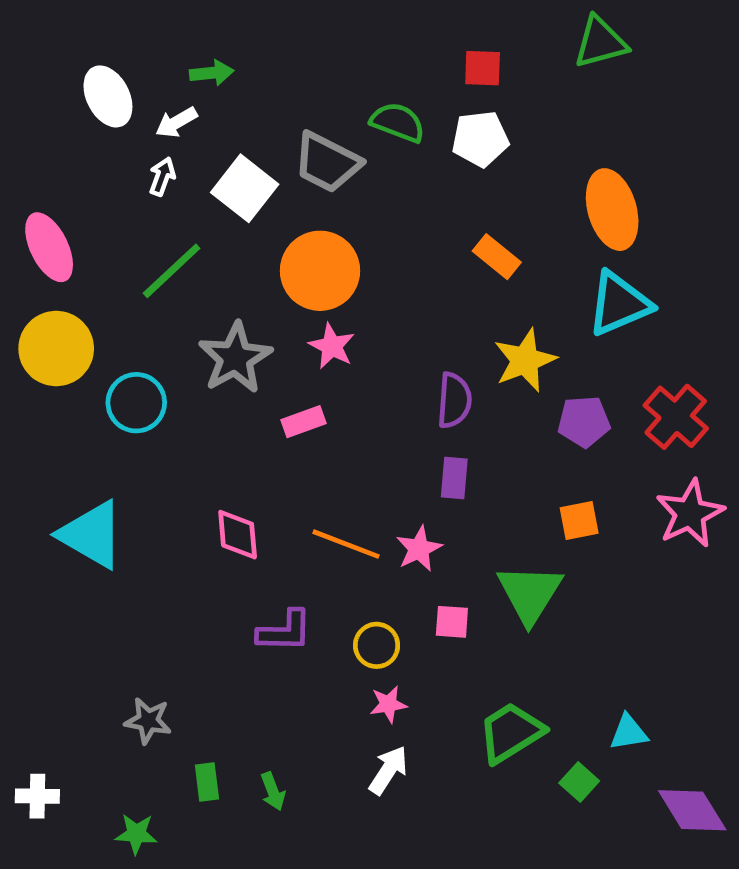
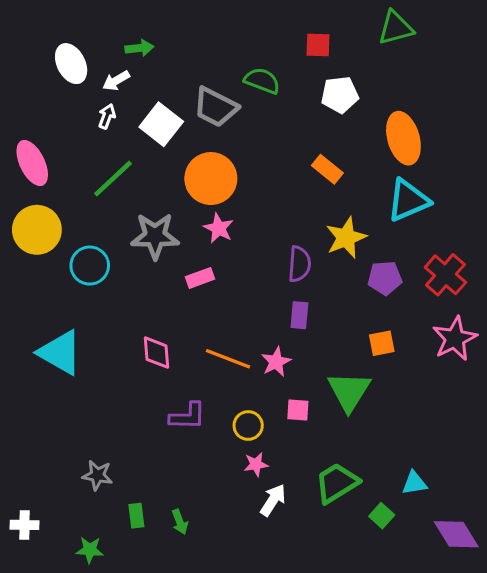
white pentagon: (480, 139) -> (340, 95), moved
gray star: (235, 358) -> (155, 236), turned 30
white arrow: (388, 770) -> (273, 500), moved

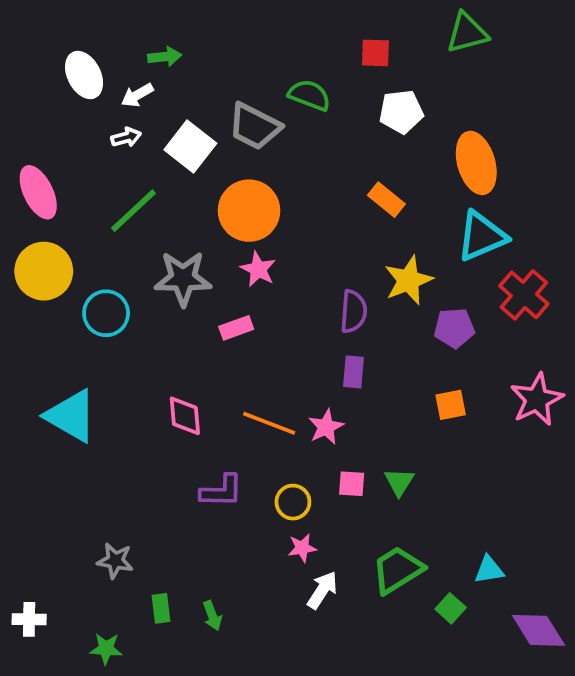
white arrow: (107, 116) -> (126, 137), turned 55
red cross: (445, 275) -> (524, 295), moved
green triangle: (349, 391) -> (399, 482), moved, size x0.6

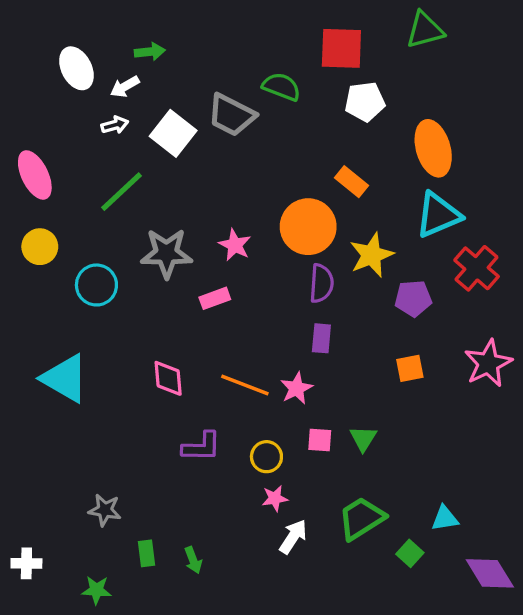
red square: (375, 53) -> (341, 48), size x1.6
orange circle: (249, 211) -> (308, 227), moved
yellow circle: (44, 271) -> (40, 247), size x0.7

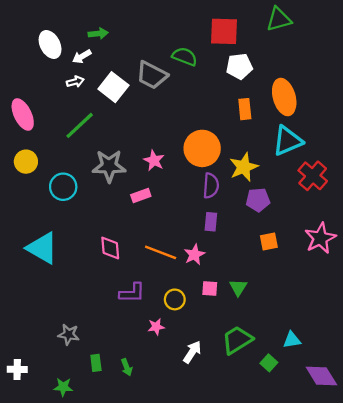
orange rectangle: (351, 182) -> (245, 109), moved, turned 45
purple pentagon: (413, 298) -> (258, 200), moved
pink star: (275, 498) -> (156, 327), moved

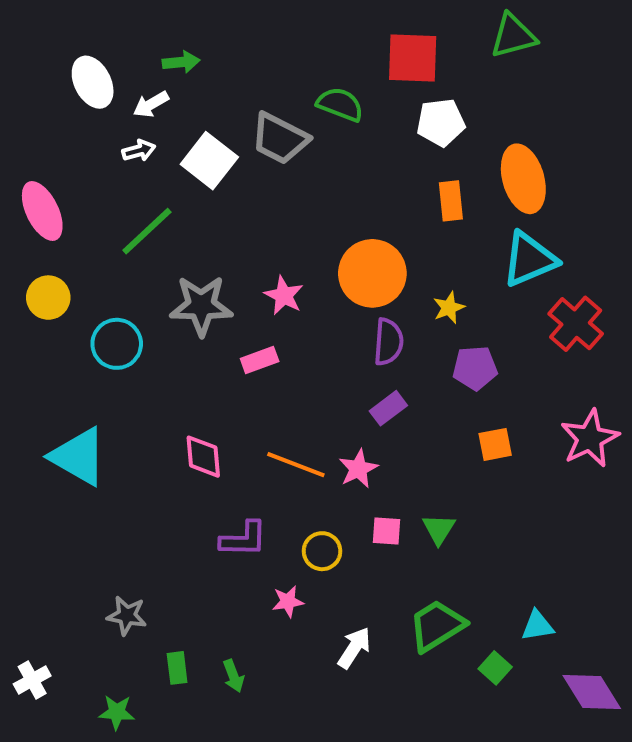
yellow star: (244, 167) -> (449, 308), size x0.6
purple rectangle: (211, 222) -> (388, 408), turned 48
white cross: (17, 369) -> (32, 680), turned -30

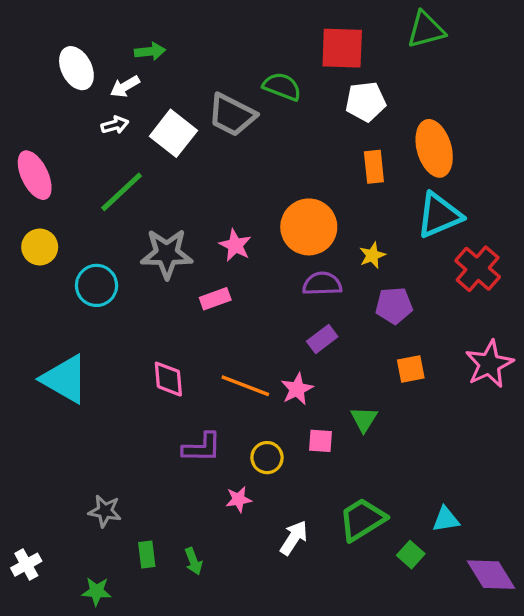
purple semicircle: (388, 342) -> (322, 284), turned -96
green triangle: (439, 529) -> (364, 419), moved

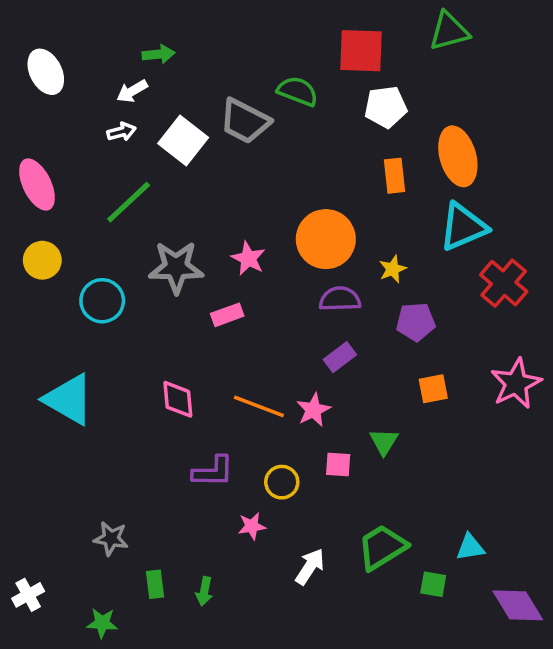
white ellipse: (76, 68) -> (46, 72), moved
green square: (411, 555) -> (433, 584), turned -32
green arrow: (193, 561) -> (204, 591), turned 32

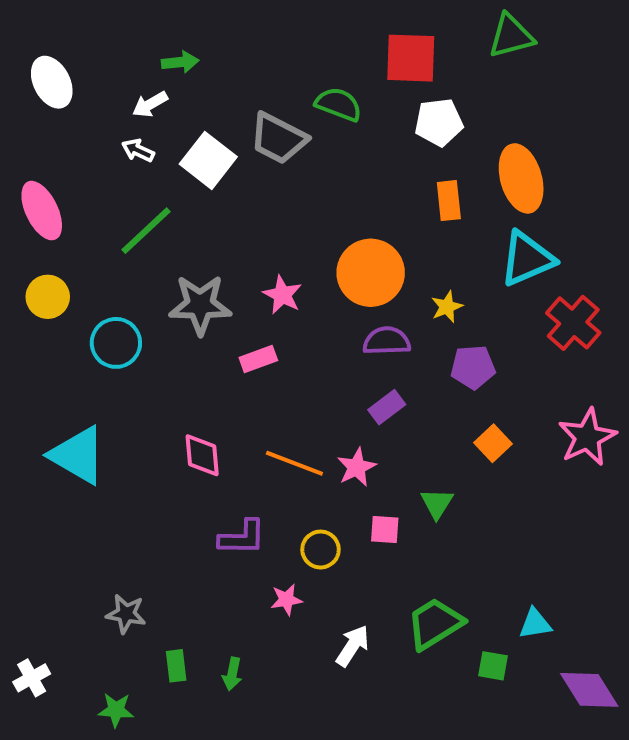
white arrow: (122, 132) -> (138, 150), turned -140
orange square: (433, 389) -> (493, 443), turned -32

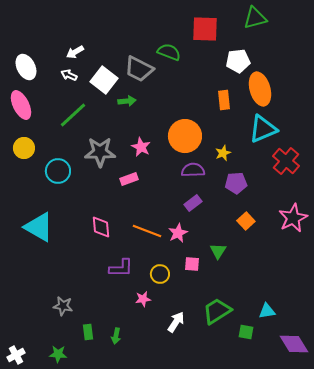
green arrow: (180, 62) -> (127, 101), moved
white ellipse: (52, 82) -> (26, 67), moved
white pentagon: (439, 122) -> (238, 61), moved
white cross: (32, 678) -> (16, 355), moved

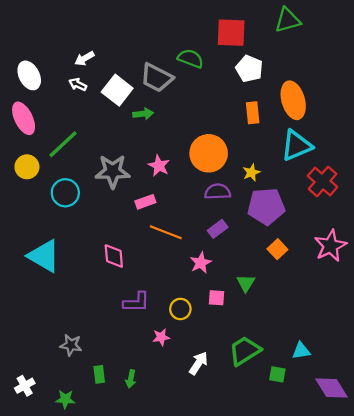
white pentagon: (238, 61) -> (249, 69), moved, turned 30
green line: (73, 115) -> (63, 144), moved
purple pentagon: (236, 183) -> (266, 206), size x1.5
orange line: (147, 231) -> (166, 232), moved
white cross: (16, 355) -> (25, 386), moved

